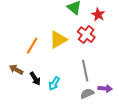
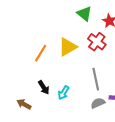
brown arrow: (16, 70) -> (24, 104), moved

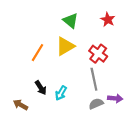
green triangle: (84, 14) -> (70, 21), moved
red cross: (97, 42) -> (98, 54), moved

